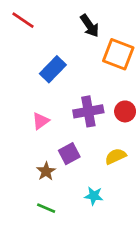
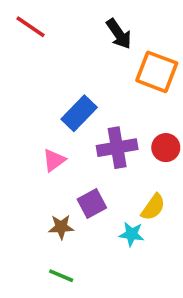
blue rectangle: (53, 69) -> (79, 113), moved
yellow semicircle: (116, 156) -> (153, 207), turned 150
brown star: (46, 171) -> (61, 227), turned 30
cyan star: (94, 196) -> (132, 234), moved

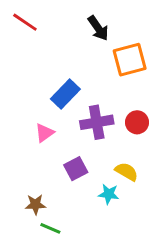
orange square: (157, 72) -> (130, 60), turned -36
yellow semicircle: (153, 207) -> (127, 172), turned -95
brown star: (61, 227) -> (35, 204), moved

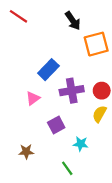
yellow semicircle: (127, 172) -> (99, 114), moved, turned -91
green line: (50, 228) -> (67, 168), moved, turned 32

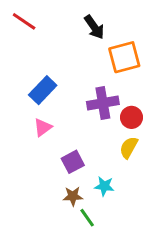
blue rectangle: (48, 70) -> (43, 90), moved
purple cross: (72, 91) -> (103, 103), moved
brown star: (26, 152) -> (73, 196), moved

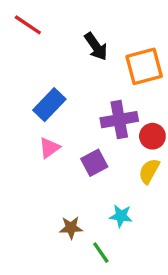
black arrow: (94, 27) -> (96, 46), moved
purple square: (73, 162) -> (94, 163), moved
brown star: (73, 196) -> (71, 228), moved

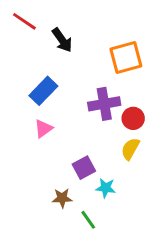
black arrow: (96, 46) -> (62, 40), moved
purple square: (94, 163) -> (84, 168), moved

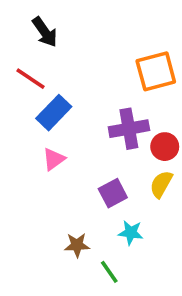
red line: (24, 21) -> (30, 79), moved
black arrow: (62, 40) -> (45, 32), moved
purple square: (84, 168) -> (113, 193), moved

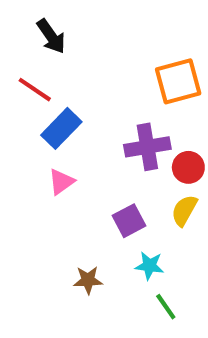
green line: (109, 272) -> (166, 307), moved

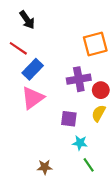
pink triangle: (61, 182) -> (33, 98), size x1.6
purple square: (129, 221) -> (69, 119), turned 35
brown star: (88, 280) -> (45, 167), moved

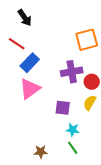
green line: (89, 165) -> (73, 148), moved

